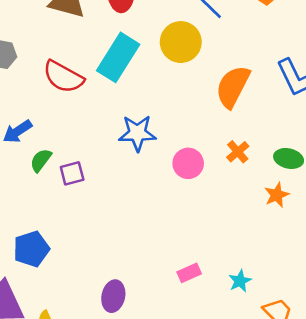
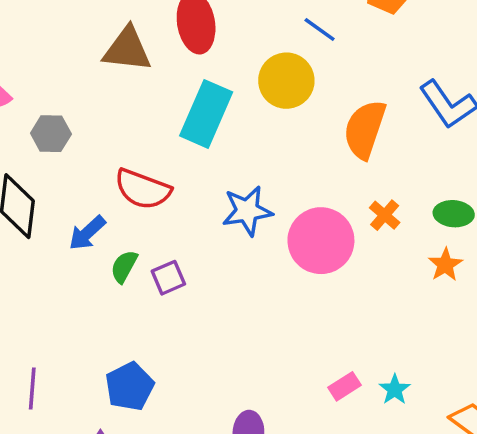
red semicircle: (63, 77) -> (143, 189), moved
pink circle: (188, 163) -> (321, 241), size x1.6
cyan star: (240, 281) -> (395, 389), moved

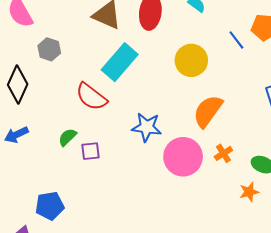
blue line: (320, 29) -> (236, 40), moved
cyan rectangle: (206, 114) -> (120, 62), moved
orange semicircle: (365, 129) -> (208, 111), moved
blue arrow: (87, 233) -> (16, 135), moved

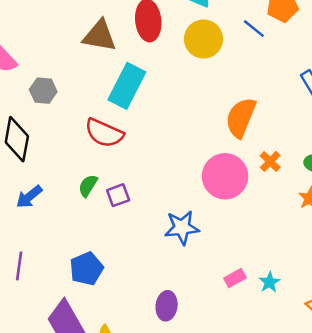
yellow circle: (191, 60) -> (203, 39), moved
blue star: (147, 127) -> (182, 228), moved

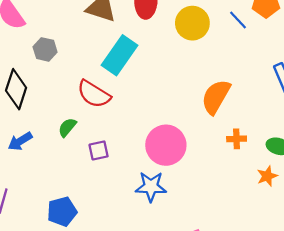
orange cross: (270, 161) -> (237, 139), turned 36
pink circle: (225, 176) -> (166, 145), moved
green semicircle: (88, 186) -> (67, 127), moved

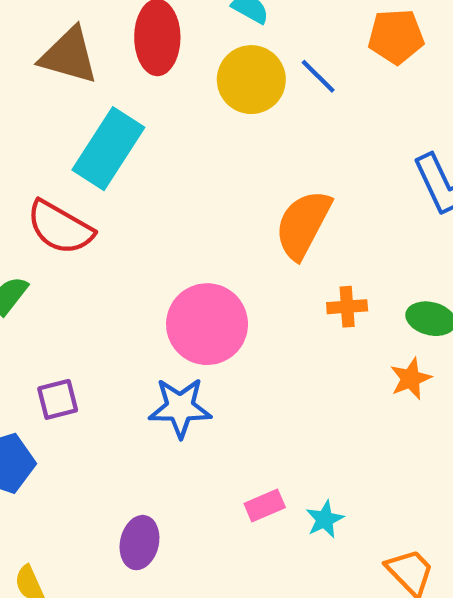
blue line: (238, 20) -> (318, 76), moved
purple square: (99, 151) -> (58, 399), moved

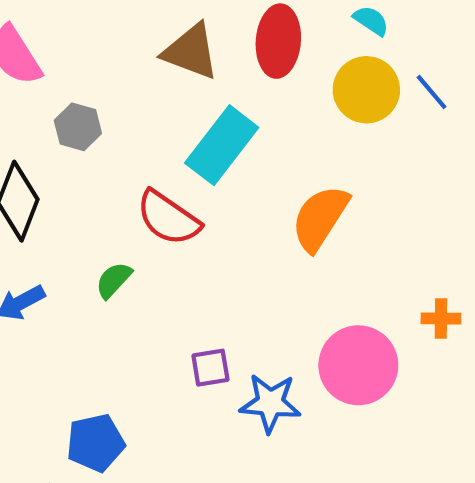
orange semicircle: (303, 224) -> (320, 218), moved
pink circle: (207, 324) -> (358, 365), moved
purple square: (58, 399) -> (210, 368), moved

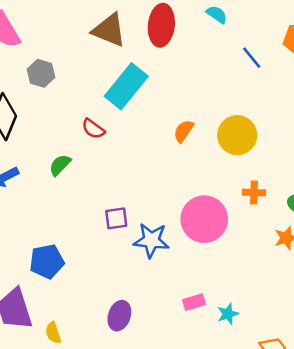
yellow circle: (366, 90) -> (237, 135), moved
red semicircle: (168, 218) -> (93, 129), size x0.6
orange semicircle: (320, 218) -> (184, 131), size x0.6

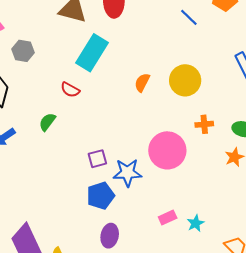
blue pentagon: (47, 261) -> (101, 196), moved

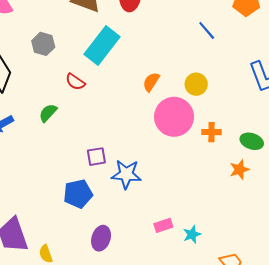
blue line: (189, 17) -> (207, 30), moved
gray hexagon: (23, 51) -> (43, 44), moved
yellow circle: (185, 80) -> (196, 84), size x0.7
pink circle: (167, 150) -> (174, 117), moved
blue pentagon: (101, 196) -> (78, 194), moved

